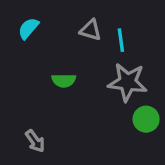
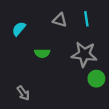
cyan semicircle: (28, 28) -> (19, 29), moved
cyan line: (121, 40) -> (86, 19), moved

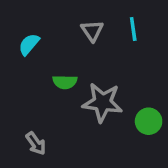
gray triangle: (60, 20) -> (92, 31), turned 40
gray star: (84, 54) -> (102, 102), moved

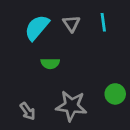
cyan semicircle: (29, 44) -> (37, 28), moved, size x1.5
gray star: (102, 102) -> (71, 106), moved

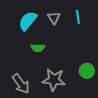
gray arrow: (28, 111) -> (21, 84), size x1.5

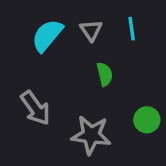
green semicircle: (38, 48) -> (105, 74), moved, turned -104
gray arrow: (21, 84) -> (35, 108), moved

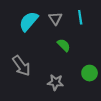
green semicircle: (105, 74) -> (64, 45), turned -32
gray star: (91, 135) -> (55, 82), size x0.7

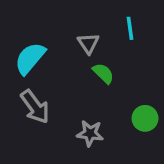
gray triangle: (55, 18) -> (88, 43), moved
cyan semicircle: (29, 21) -> (30, 58), moved

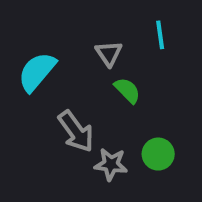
gray arrow: (35, 107) -> (76, 131), moved
green circle: (145, 118) -> (158, 154), moved

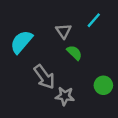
cyan line: (160, 35) -> (94, 20), turned 49
green circle: (158, 154) -> (103, 85), moved

